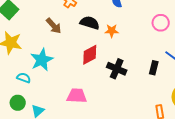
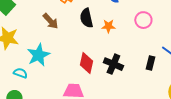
black semicircle: (90, 23) -> (86, 18), turned -120
pink circle: (161, 23) -> (143, 20), moved
red diamond: (90, 55) -> (86, 63), moved, turned -50

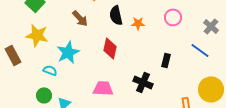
red diamond: (86, 63) -> (110, 48), moved
black rectangle: (150, 63) -> (166, 60), moved
black cross: (113, 64) -> (143, 82), moved

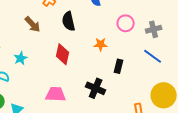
orange star: (138, 23) -> (101, 44), moved
gray cross: (211, 26) -> (154, 29), moved, turned 35
cyan star: (68, 52) -> (21, 58), size x0.6

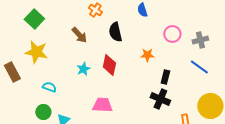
cyan star: (21, 58) -> (83, 69), moved
black cross: (96, 88) -> (160, 99), moved

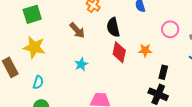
green square: (34, 19) -> (32, 14), turned 30
red diamond: (109, 65) -> (119, 52), moved
cyan semicircle: (49, 87) -> (38, 82), moved, turned 88

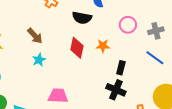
black semicircle: (113, 27) -> (82, 18), moved, turned -66
brown arrow: (77, 30) -> (35, 36), moved

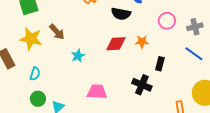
brown arrow: (35, 36) -> (57, 32), moved
red diamond: (77, 48) -> (116, 44), turned 75
black cross: (116, 90) -> (142, 85), moved

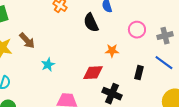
black semicircle: (121, 14) -> (91, 23), turned 54
red diamond: (116, 44) -> (93, 73), moved
black rectangle: (160, 64) -> (139, 73), moved

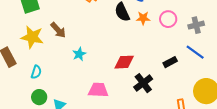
orange star: (112, 51) -> (143, 18), moved
black rectangle: (139, 73) -> (170, 62), turned 48
black cross: (112, 94) -> (143, 83), turned 30

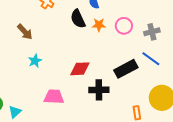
brown arrow: (58, 30) -> (25, 32), moved
black rectangle: (170, 62) -> (126, 69), size x1.6
black cross: (143, 83) -> (99, 90), turned 36

